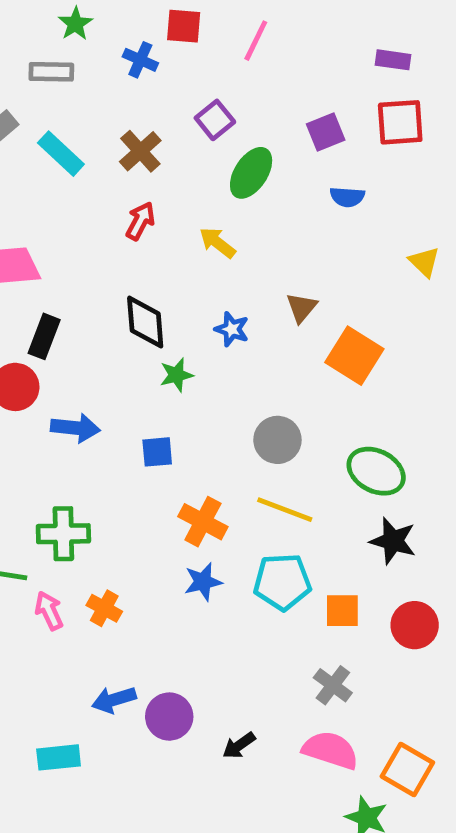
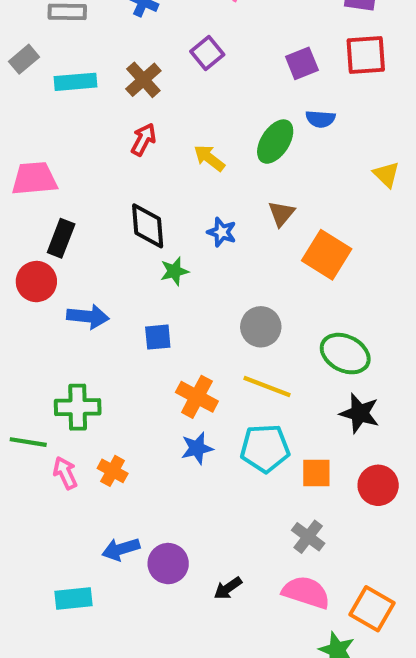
cyan rectangle: (61, 154) -> (76, 82), turned -48
green ellipse: (251, 173) -> (275, 142), moved

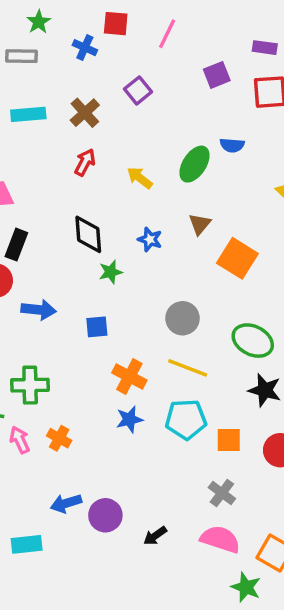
purple square: (302, 63) -> (217, 75), moved

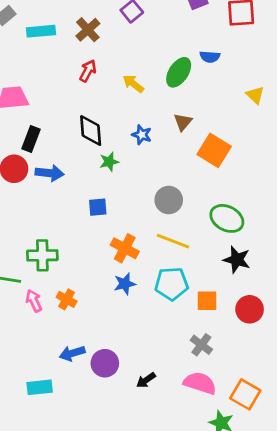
blue arrow: (39, 310) -> (50, 173), moved

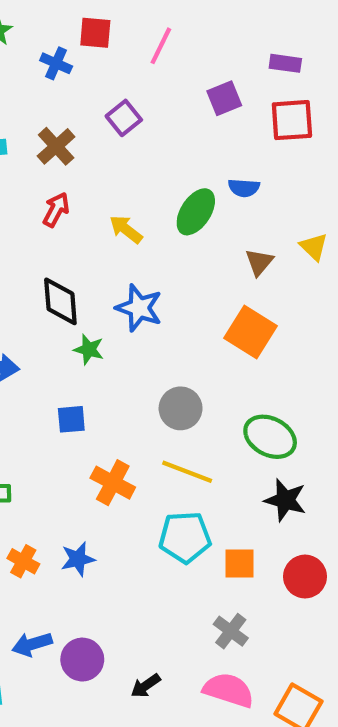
brown triangle: (183, 122) -> (259, 262), moved
blue star: (142, 135) -> (139, 308), size x1.5
green star: (109, 162) -> (89, 349), turned 30
blue star: (125, 284) -> (78, 559), moved

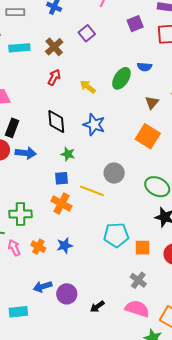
green star: (89, 349) -> (68, 154), moved
yellow line: (187, 472) -> (92, 191), moved
orange cross: (113, 483) -> (61, 203), moved

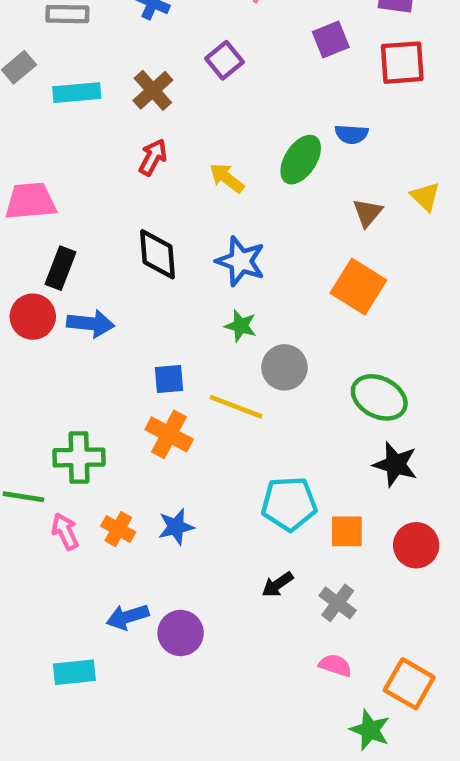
green star: (68, 154) -> (241, 326), moved
black arrow: (97, 307) -> (278, 584), moved
pink semicircle: (137, 309) -> (335, 665), size x0.6

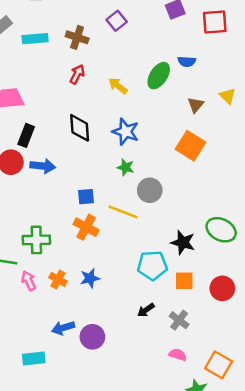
brown cross: (153, 90) -> (77, 37), turned -30
green ellipse: (379, 397) -> (221, 230), moved
black star: (395, 464) -> (183, 242), moved

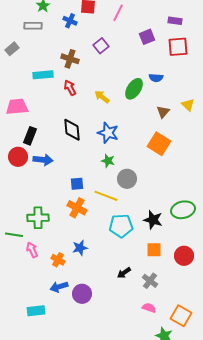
cyan rectangle: (35, 39) -> (43, 75), moved
red arrow: (77, 74) -> (70, 88), turned -56
green ellipse: (221, 230) -> (183, 210), turned -40
cyan pentagon: (152, 265) -> (121, 226), moved
orange cross: (58, 279) -> (58, 260), moved

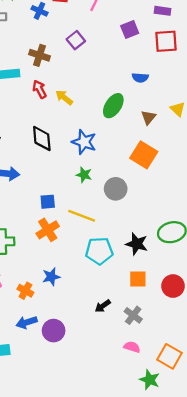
green ellipse: (134, 89) -> (113, 106), moved
yellow arrow: (102, 97) -> (64, 97), moved
gray circle: (127, 179) -> (116, 189), moved
orange cross: (77, 208) -> (48, 230), turned 30

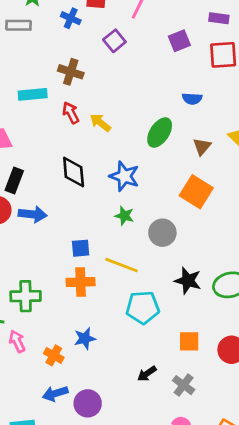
purple square: (76, 40) -> (114, 41), moved
orange cross: (48, 230) -> (81, 282), turned 30
black star: (137, 244) -> (188, 281), moved

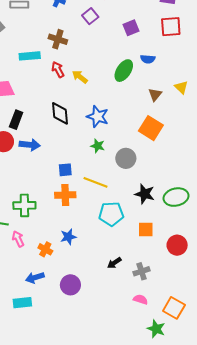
purple square: (179, 41) -> (131, 28), moved
green ellipse: (160, 132) -> (124, 71), moved
orange square: (189, 341) -> (146, 229), moved
gray cross: (184, 385) -> (142, 271), turned 35
blue arrow: (55, 394) -> (35, 278), moved

